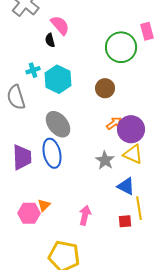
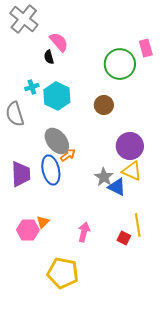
orange arrow: (114, 123) -> (68, 155), moved
blue triangle: (126, 186) -> (117, 187), moved
red square: (125, 221) -> (124, 238), turned 32

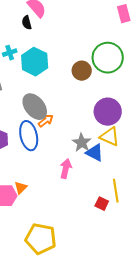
green circle: (120, 64) -> (108, 58), moved
pink arrow: (84, 232) -> (66, 169), moved

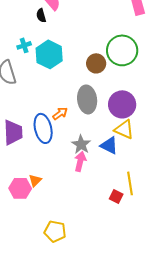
gray ellipse: (35, 107) -> (87, 99), moved, turned 32
gray star: (82, 143) -> (81, 144), moved
yellow pentagon: (41, 239) -> (55, 231), size x0.7

